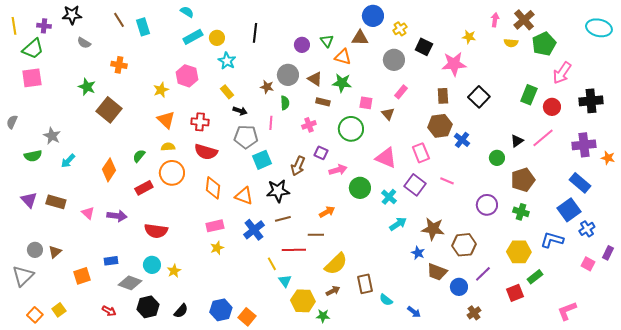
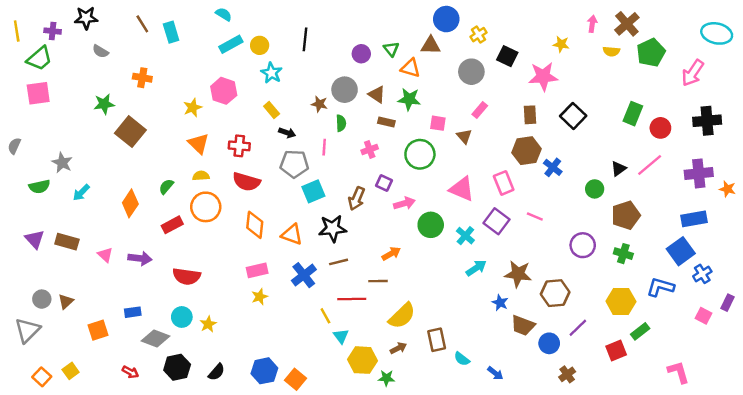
pink arrow: (562, 73) -> (693, 73), moved
green star: (87, 87) -> (104, 104), turned -30
blue rectangle: (580, 183) -> (694, 219), turned -50
pink L-shape: (567, 311) -> (678, 372), turned 95

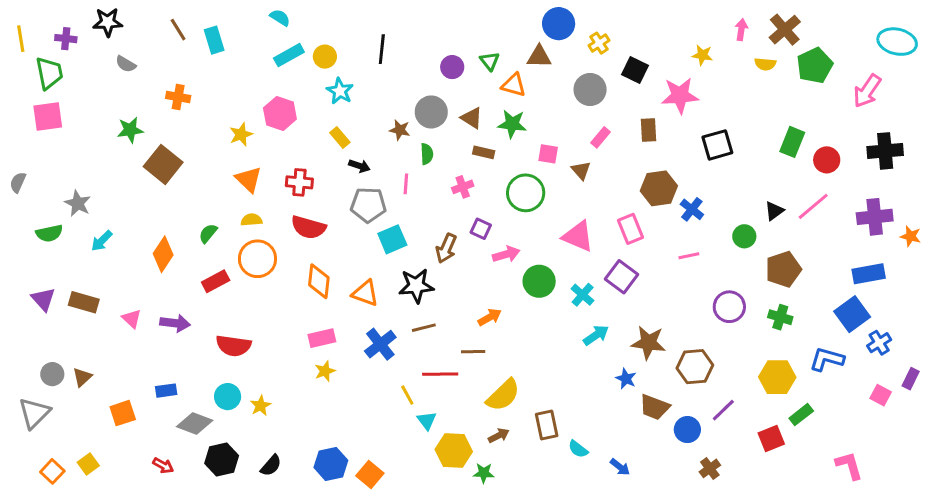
green trapezoid: (39, 59) -> (49, 73), turned -60
brown rectangle: (530, 115) -> (648, 130), moved
black square: (573, 116) -> (717, 145), turned 30
pink line: (535, 216) -> (689, 256), moved, turned -35

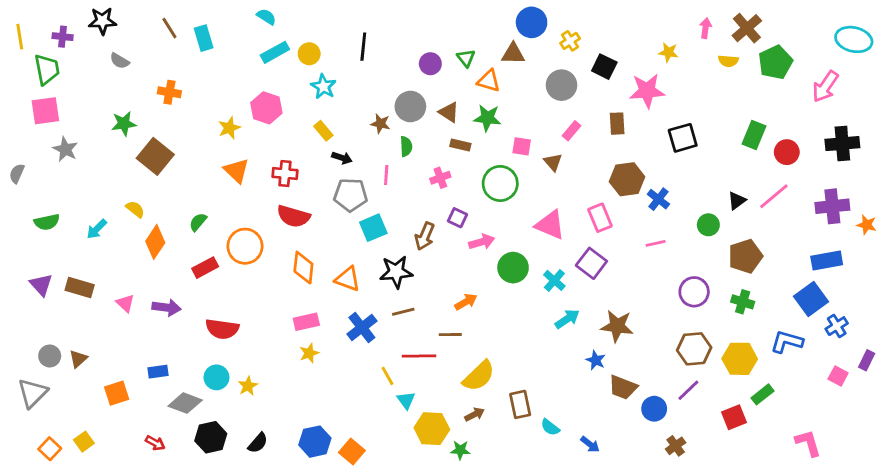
gray star: (78, 203) -> (65, 149), moved
yellow semicircle: (252, 220) -> (135, 209), moved, turned 42
brown hexagon: (695, 367) -> (694, 349), moved

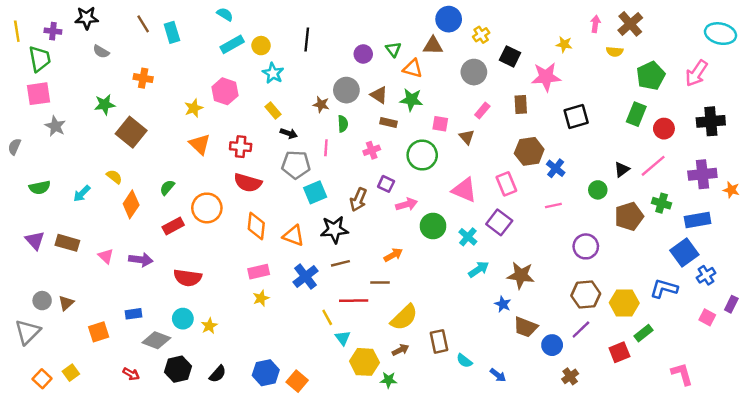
green pentagon: (775, 62) -> (651, 76), moved
green cross: (743, 302) -> (662, 203), moved

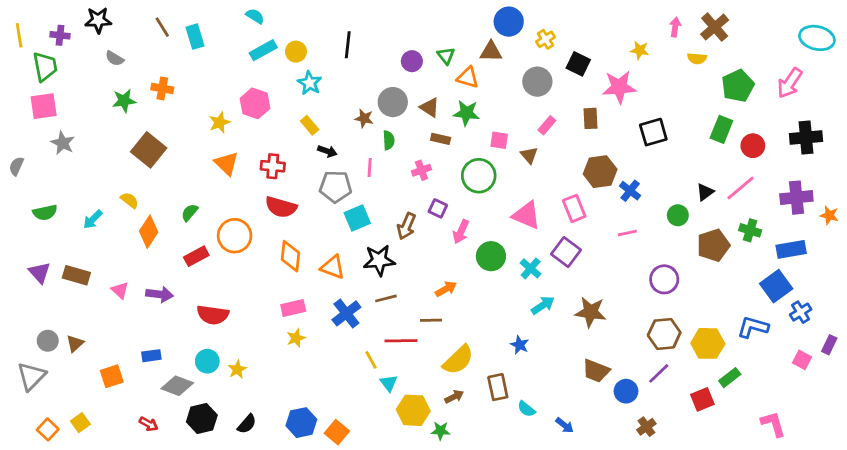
green star: (105, 105) -> (124, 101), moved
pink arrow: (407, 204) -> (461, 232), turned 130
blue star: (503, 304) -> (520, 345), moved

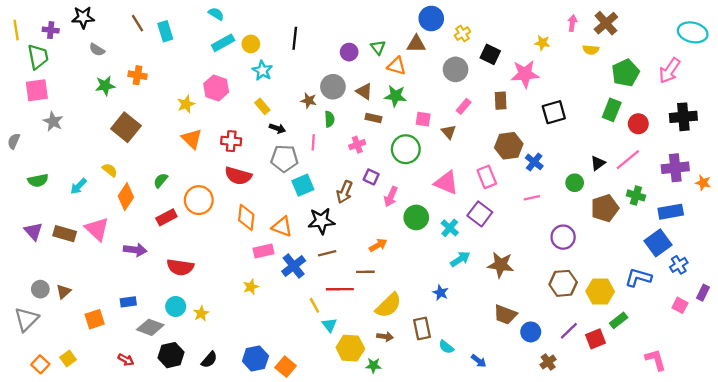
pink triangle: (120, 290) -> (97, 229), moved, size x1.6
pink rectangle: (293, 308) -> (264, 251), moved
purple line: (659, 373) -> (569, 331), moved
brown arrow: (454, 397) -> (385, 337), turned 35

